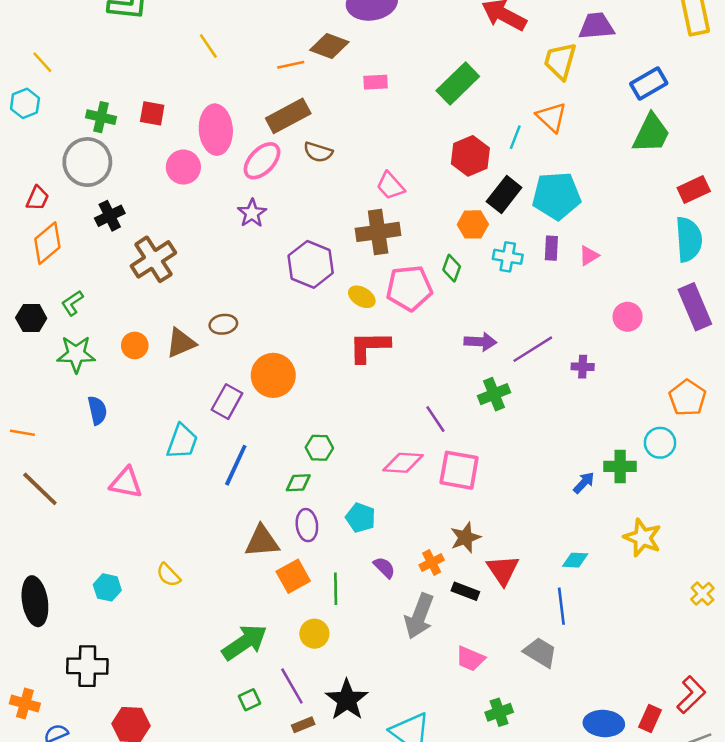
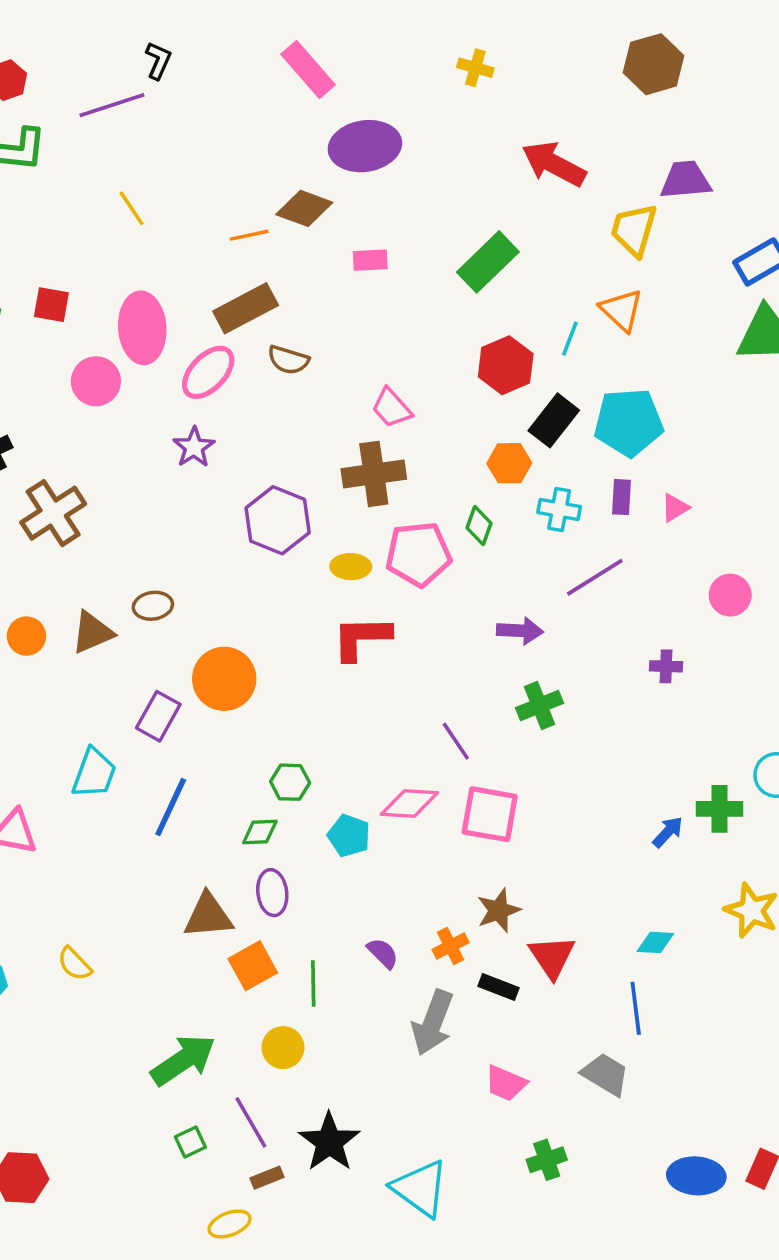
yellow ellipse: (362, 297) -> (351, 567), turned -30
purple line: (533, 349) -> (595, 577), moved
cyan pentagon: (361, 518) -> (349, 836), moved

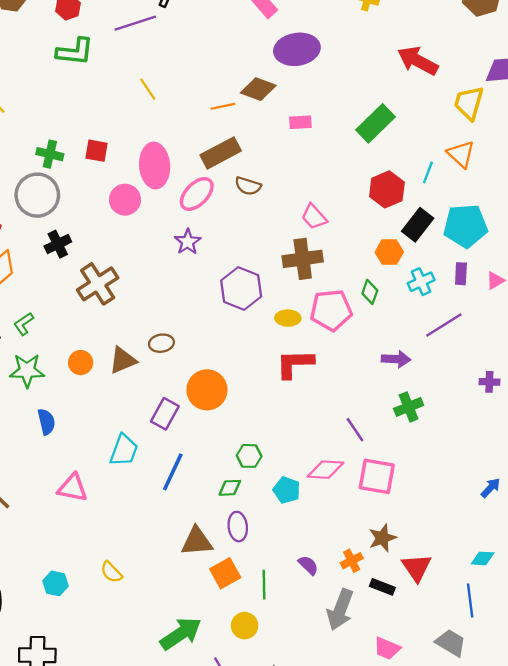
cyan cross: (559, 510) -> (421, 282), turned -35

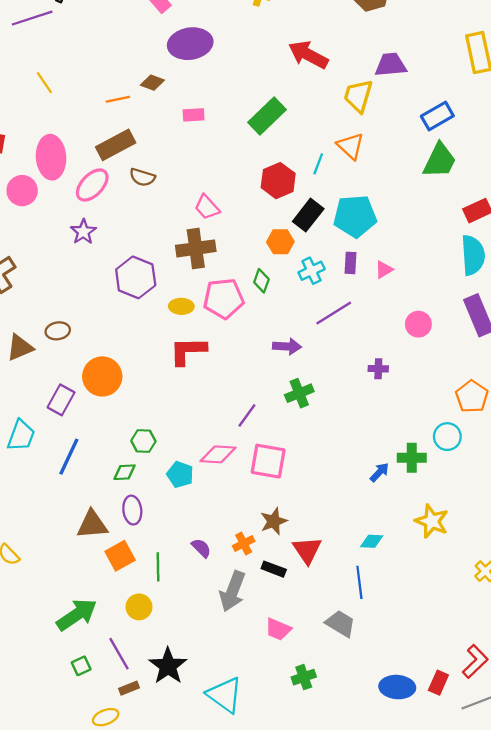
brown diamond: (258, 89) -> (152, 83), size x0.7
purple line: (355, 430) -> (247, 415), turned 70

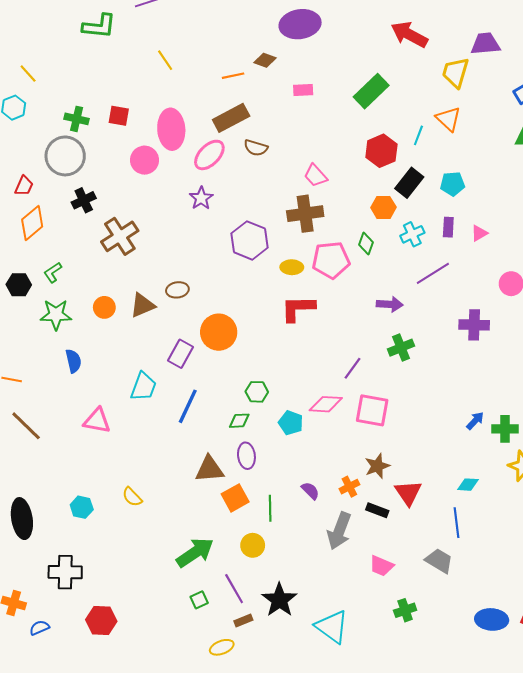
cyan pentagon: (355, 216) -> (452, 184), size x0.6
purple cross: (378, 369) -> (474, 325), size x1.6
green cross: (412, 458) -> (505, 429), moved

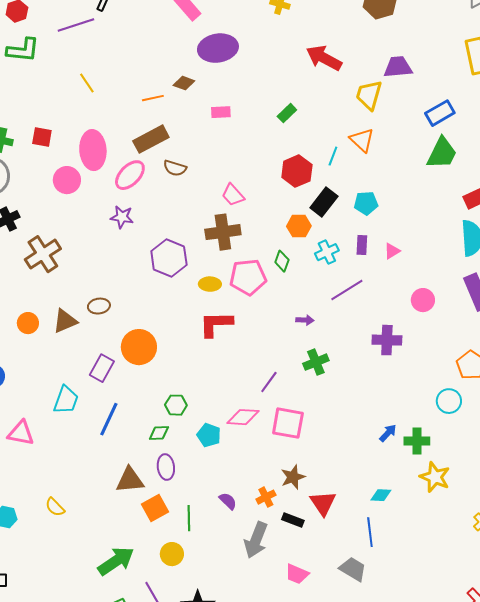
green rectangle: (371, 91) -> (287, 113), size x0.6
purple star: (201, 198) -> (122, 217), turned -30
purple arrow: (390, 304) -> (305, 320), size x0.7

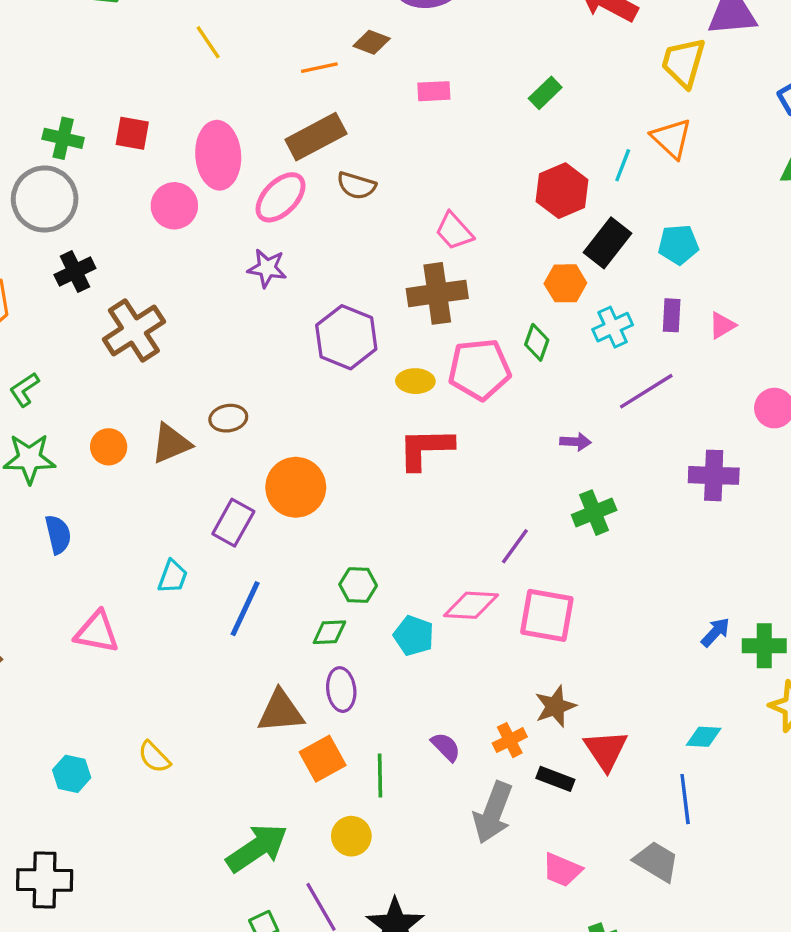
cyan trapezoid: (66, 400) -> (173, 577), size x0.7

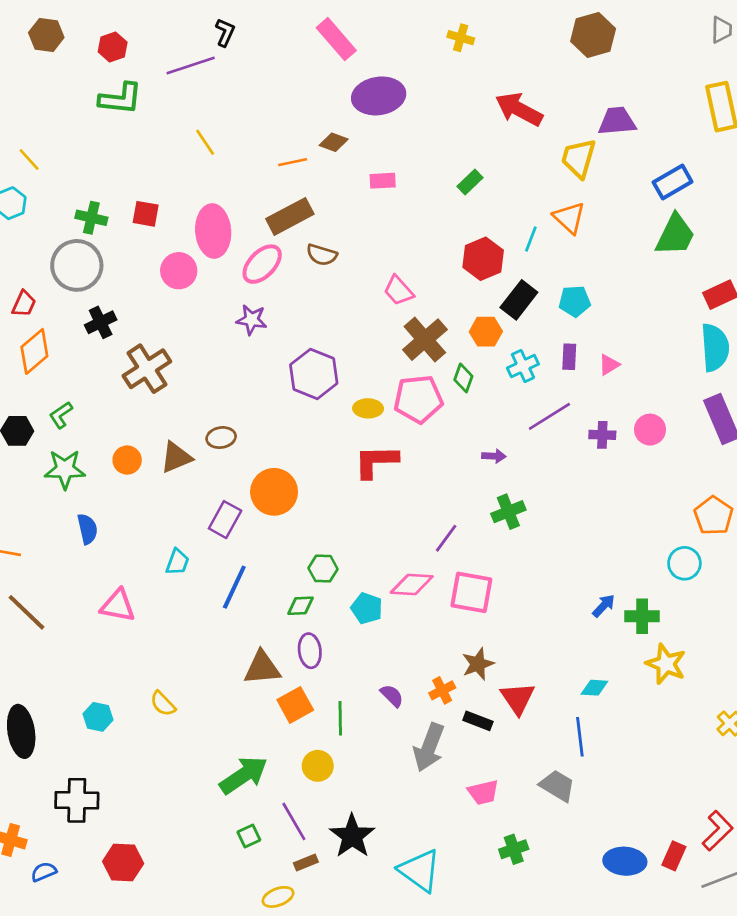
brown cross: (437, 293) -> (425, 340), moved, turned -33
purple cross: (714, 475) -> (602, 435), moved, size x0.7
pink trapezoid: (562, 870) -> (483, 792), turned -36

